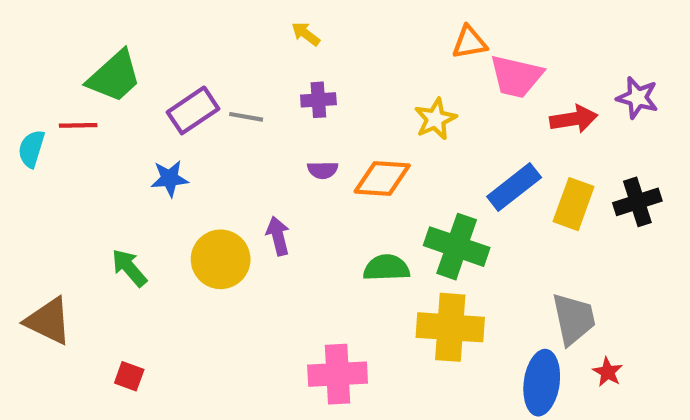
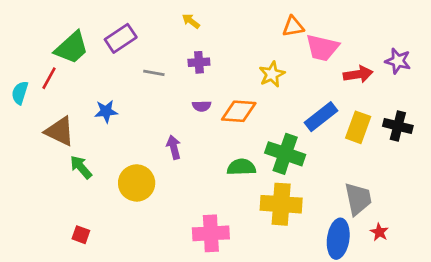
purple rectangle: (193, 110) -> (121, 38), moved
red line: (78, 125) -> (49, 78), turned -60
black cross: (637, 202) -> (398, 126), turned 32
yellow circle: (221, 259) -> (137, 183), moved
brown triangle: (48, 321) -> (60, 131), moved

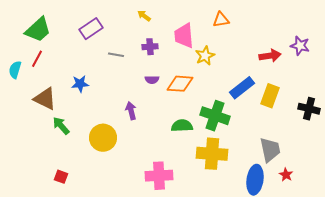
green trapezoid: (72, 48) -> (38, 30), moved
pink trapezoid: (322, 48) -> (184, 36), moved, turned 72
black cross: (398, 126) -> (309, 109), moved

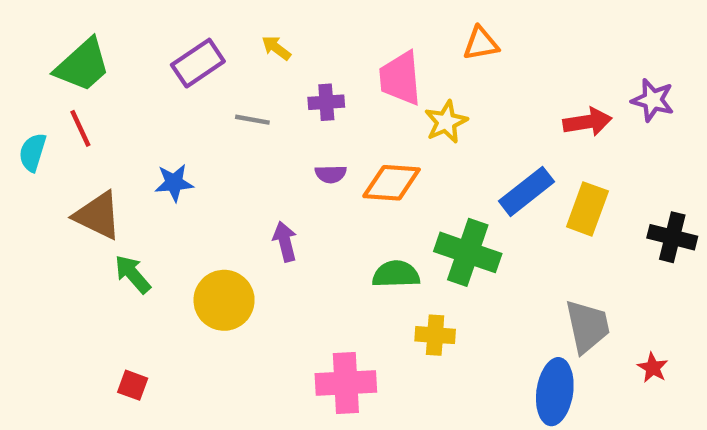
yellow arrow: (144, 16) -> (276, 48), moved
red line: (37, 59) -> (80, 128), turned -54
yellow cross: (212, 154) -> (435, 335), moved, size x0.6
red star: (286, 175) -> (653, 368), moved

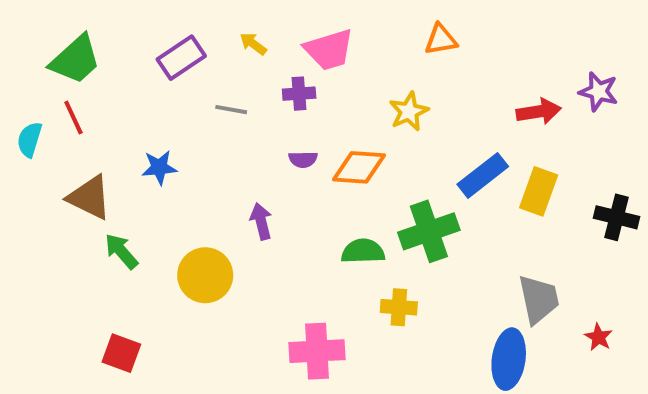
pink trapezoid: (400, 78) -> (329, 50), moved, turned -102
green cross: (468, 252) -> (429, 231), turned -38
red square: (133, 385) -> (121, 353), size x1.4

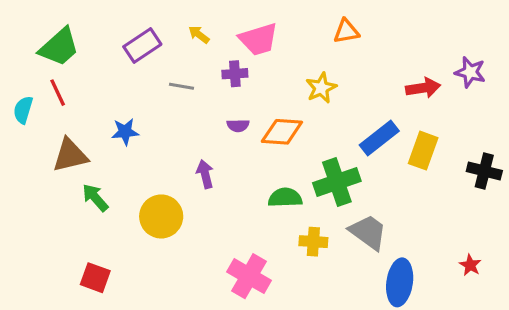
brown triangle: (89, 197) -> (70, 155), turned -39
gray trapezoid: (539, 299) -> (368, 232), moved, turned -42
pink cross: (317, 351) -> (249, 276), turned 33

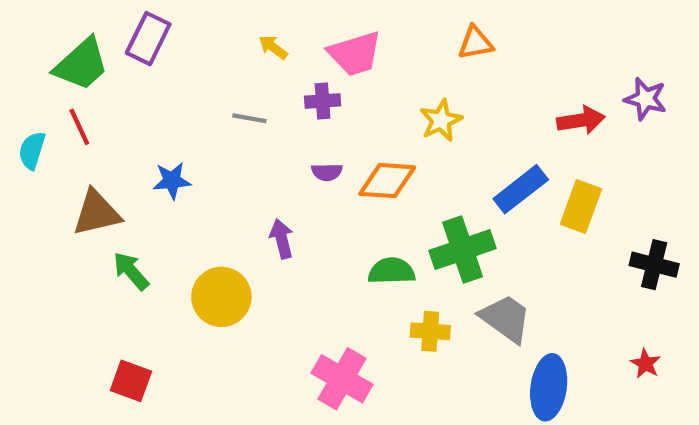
purple rectangle: (142, 45) -> (148, 39), moved, turned -30
black cross: (484, 171) -> (654, 265), moved

